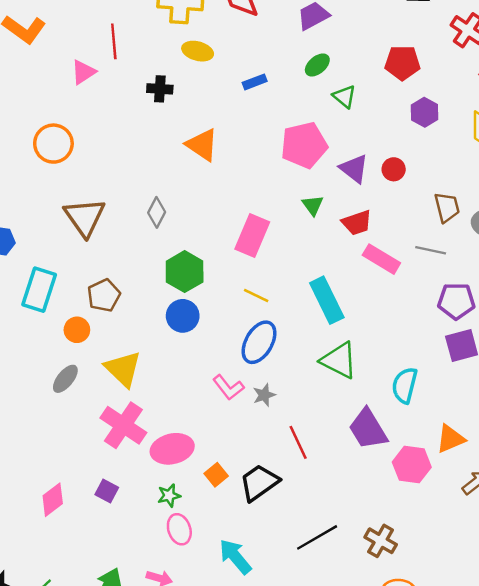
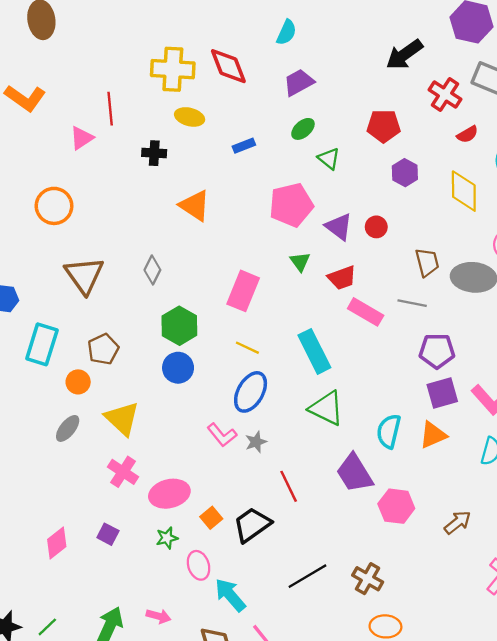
pink cross: (123, 425) -> (123, 472), size x0.7
orange triangle: (451, 439) -> (433, 435), moved
pink ellipse: (179, 529) -> (199, 565), moved

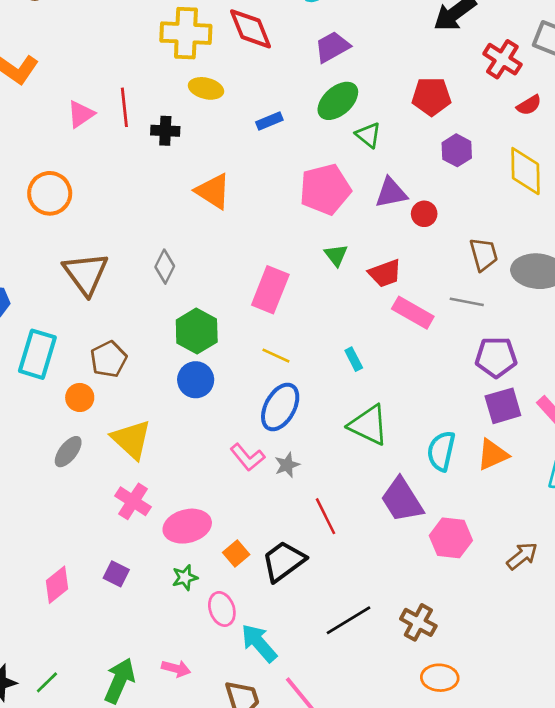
red line: (110, 109) -> (124, 107), moved
green ellipse: (303, 129) -> (338, 101), size x1.5
purple triangle: (339, 227) -> (391, 193), moved, turned -48
cyan rectangle: (314, 351) -> (354, 359), size x0.5

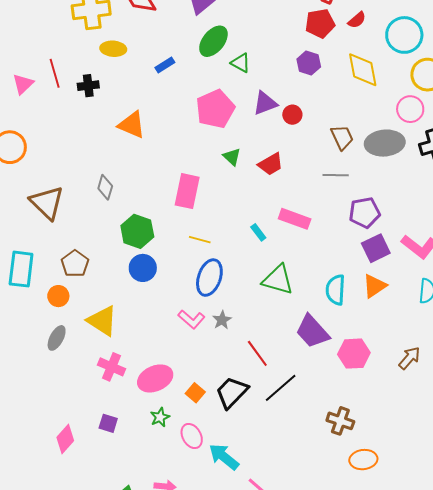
red pentagon: (431, 96) -> (320, 23), moved
pink rectangle: (413, 313) -> (295, 219), moved
black line: (348, 620) -> (281, 388), moved

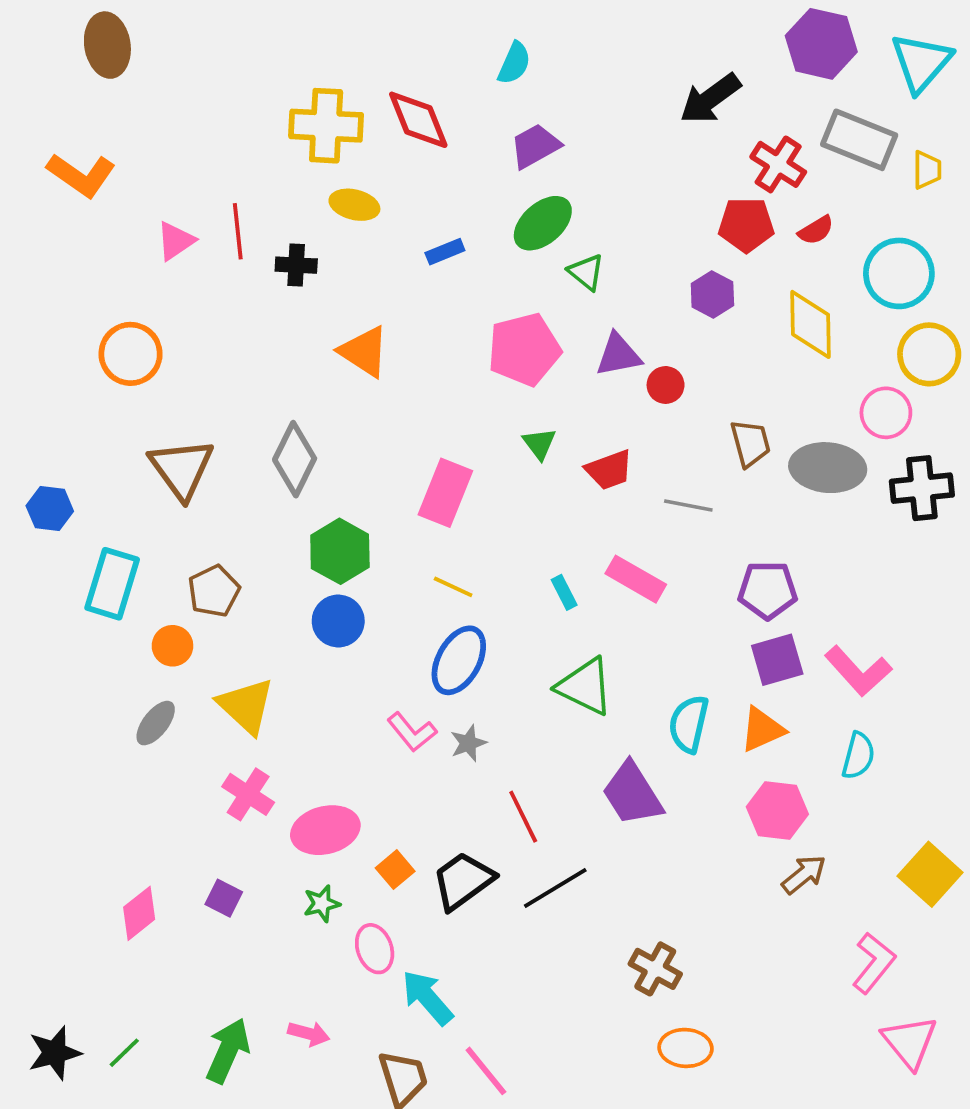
gray line: (336, 175) -> (688, 505), moved
gray diamond: (105, 187) -> (295, 459), size x1.5
pink hexagon: (354, 354) -> (777, 810), moved

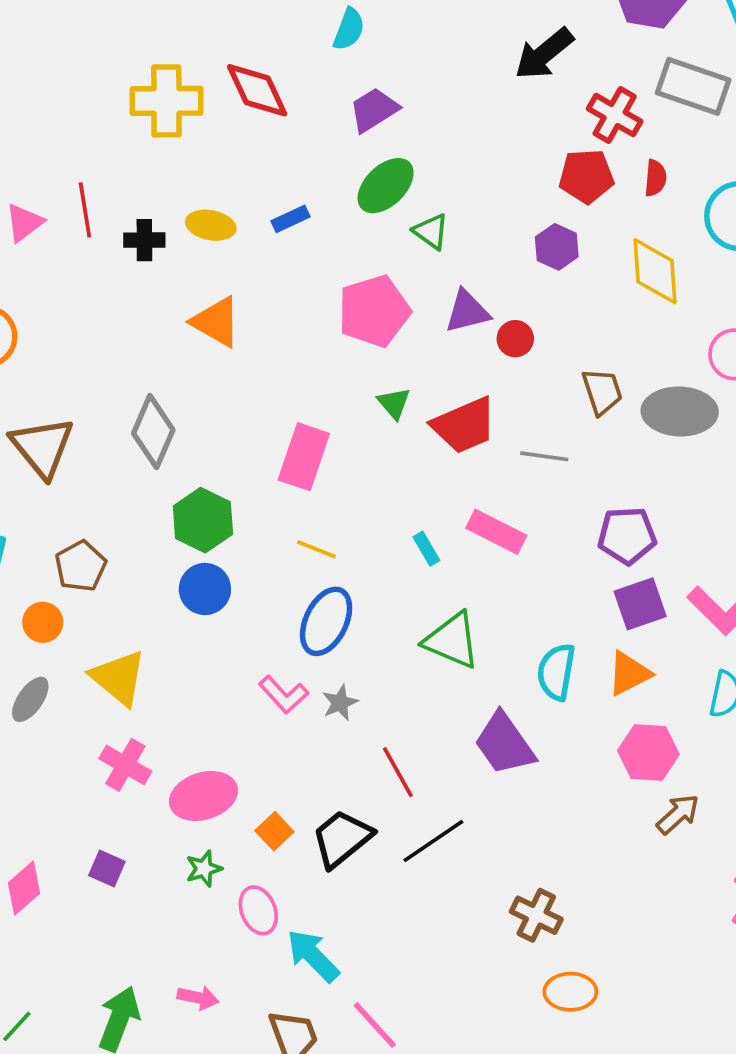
yellow ellipse: (354, 205) -> (211, 225), moved
red semicircle: (816, 230) -> (655, 178), turned -51
red trapezoid: (609, 470) -> (464, 425), size x1.4

